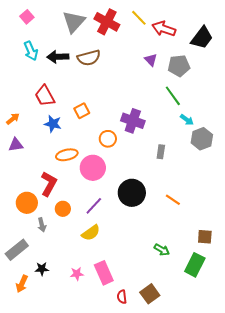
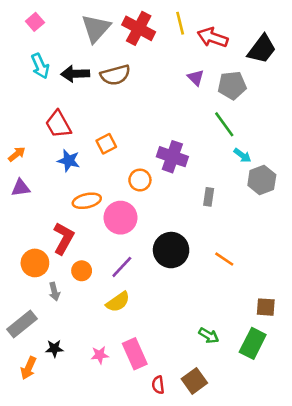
yellow line: (139, 18) -> (180, 23), turned 30
green arrow: (162, 250) -> (209, 336), moved

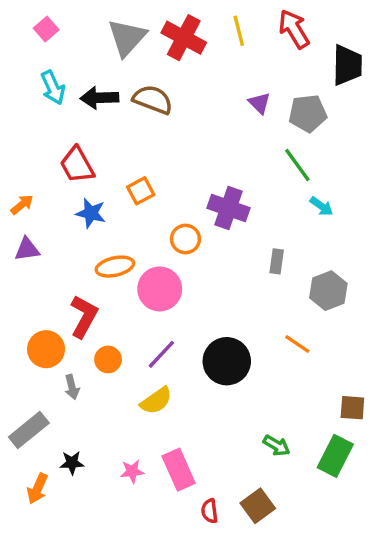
red arrow: (213, 37) -> (294, 29), moved, turned 40
black trapezoid: (262, 49) -> (347, 65), turned -36
brown semicircle: (115, 75) -> (153, 100), turned -144
gray hexagon: (262, 180) -> (328, 291), moved
black circle: (171, 250) -> (227, 361), moved

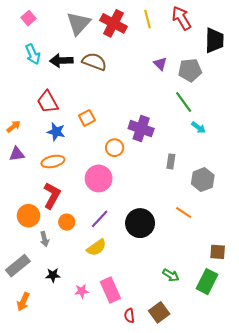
orange ellipse: (115, 267) -> (53, 161), moved
black star: (72, 463) -> (53, 275), moved

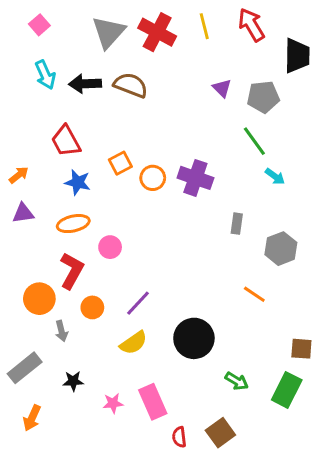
orange circle: (115, 148) -> (153, 178), moved
pink circle: (99, 178) -> (110, 247), moved, size x0.6
black circle: (140, 223) -> (194, 338), moved

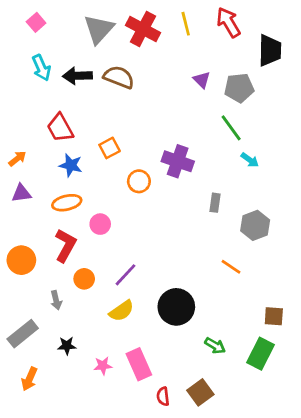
orange circle: (153, 178) -> (139, 181), moved
orange circle: (39, 299) -> (21, 260), moved

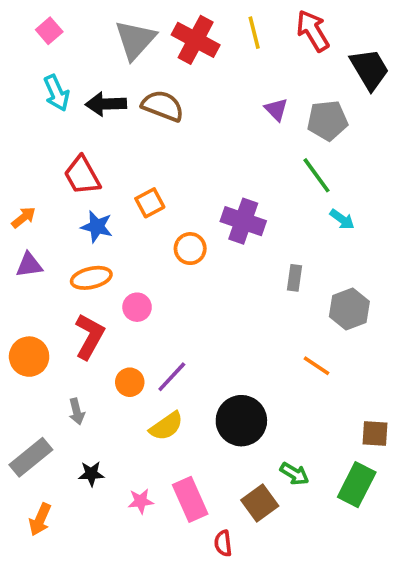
black trapezoid: (270, 50) -> (370, 69), turned -32
orange circle: (84, 279) -> (130, 382), moved
brown square: (200, 392) -> (260, 503), moved

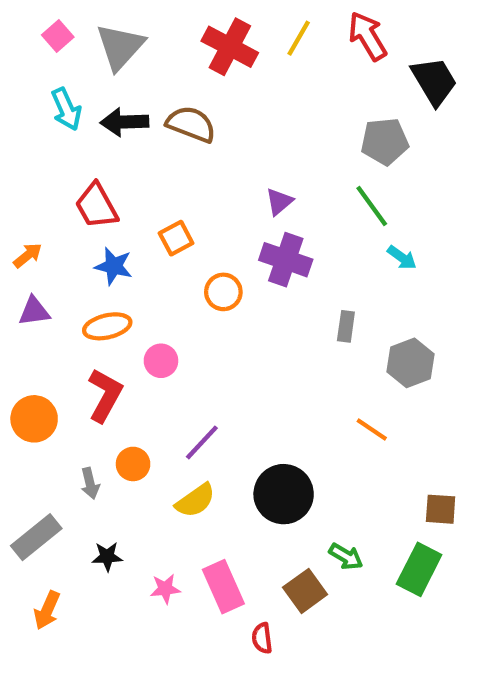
yellow line: (254, 33) -> (299, 38), turned 44
gray triangle: (135, 40) -> (120, 47), moved
purple triangle: (276, 109) -> (279, 202), moved, turned 35
orange circle: (130, 382) -> (133, 464), moved

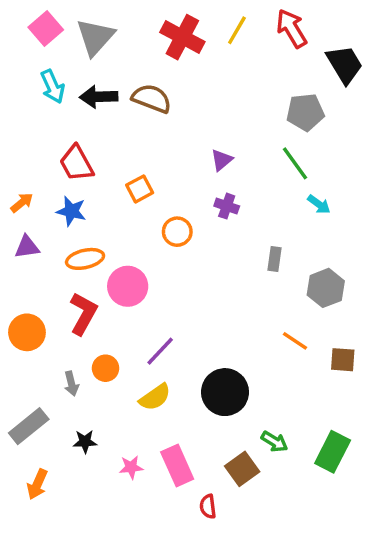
pink square: (58, 36) -> (46, 28), size x1.4
purple cross: (286, 260) -> (227, 206), size x0.6
blue star: (114, 266) -> (71, 211), moved
pink circle: (161, 361) -> (128, 286), size x1.5
brown square: (441, 509) -> (343, 360), moved

